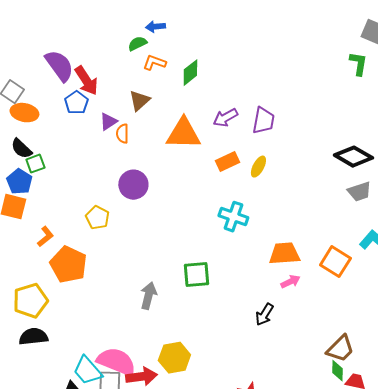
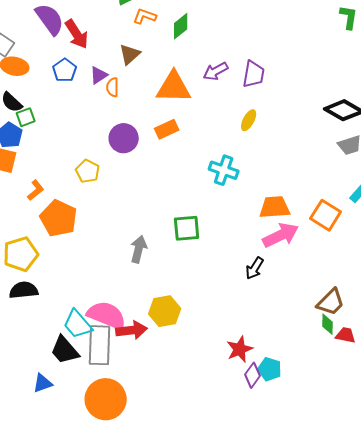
blue pentagon: (76, 103) -> (65, 70), moved
orange rectangle: (227, 162) -> (167, 129), moved
pink arrow: (290, 282) -> (281, 235), size x1.8

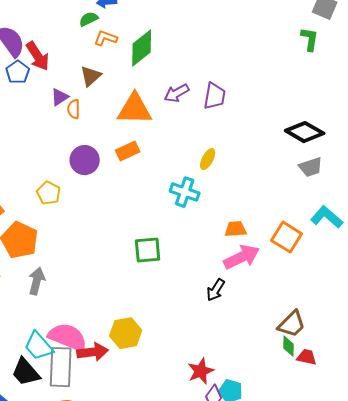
green diamond: (181, 26) -> (142, 48), size x1.4
blue pentagon: (65, 70) -> (18, 72), moved
yellow ellipse: (249, 120) -> (208, 159), moved
orange trapezoid: (275, 207) -> (236, 229), size x0.7
gray arrow: (139, 249) -> (37, 281), moved

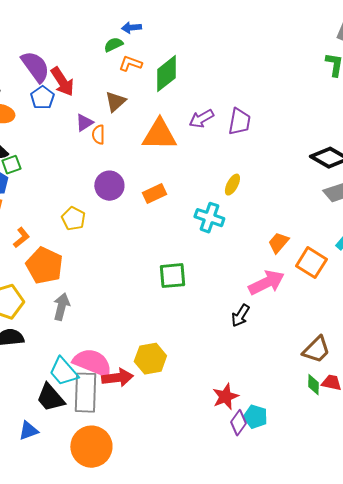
orange rectangle: (128, 151) -> (154, 194), moved
orange trapezoid: (236, 229) -> (278, 243), moved, turned -45
green diamond: (289, 346) -> (313, 385), moved

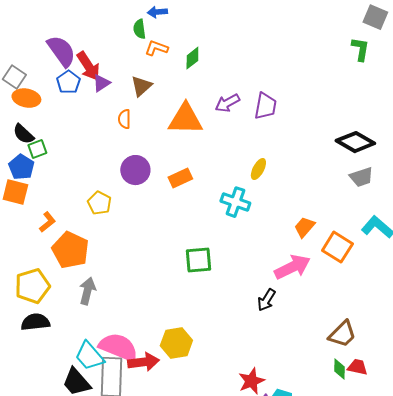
green semicircle: (113, 45) -> (139, 29), turned -72
green diamond: (166, 74) -> (192, 58), size x0.6
purple triangle: (84, 123) -> (101, 83), moved

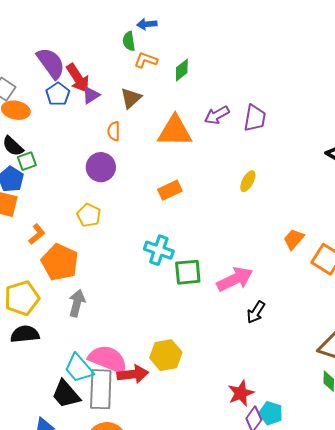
purple circle: (135, 170) -> (101, 167), moved
cyan cross: (235, 202) -> (159, 250), moved
pink arrow: (292, 267) -> (235, 279), moved

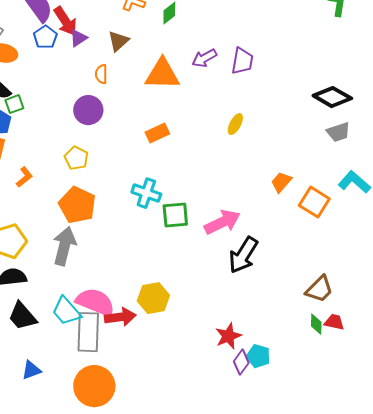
orange pentagon: (60, 262) -> (77, 205), moved
gray arrow: (77, 303) -> (64, 246), size x1.4
black arrow: (256, 312) -> (243, 255), size x1.6
black trapezoid: (66, 394) -> (22, 316), moved

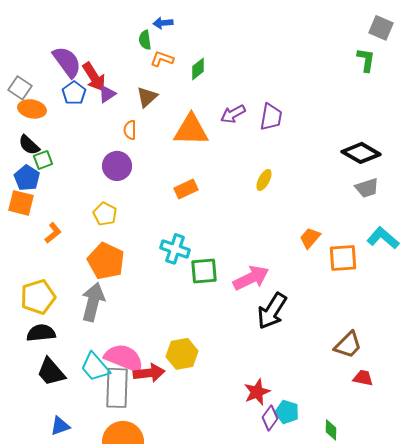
orange square: (314, 202) -> (343, 258), turned -36
green diamond: (316, 324) -> (331, 430), moved

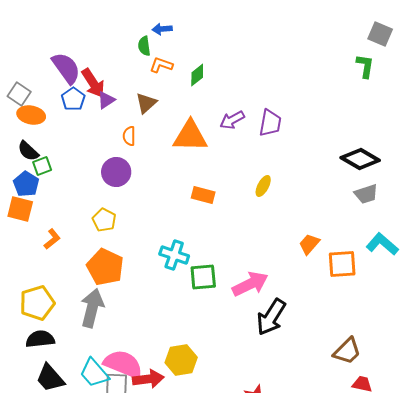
orange rectangle: (186, 189) -> (203, 195), moved, turned 40

